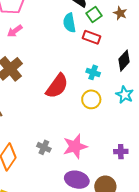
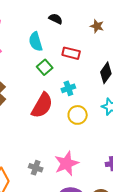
green square: (94, 14) -> (45, 67), moved
cyan semicircle: (69, 23) -> (36, 42), moved
cyan cross: (93, 72) -> (68, 88), moved, turned -32

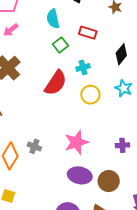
gray cross: (36, 168) -> (34, 146), moved

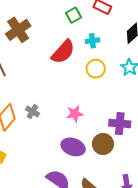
pink star: (76, 142) -> (75, 114), size x0.7
purple cross: (122, 145) -> (120, 124), size x1.5
brown circle: (109, 181) -> (103, 144), moved

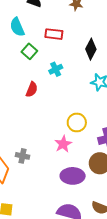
red semicircle: (63, 52) -> (32, 89), size x0.6
yellow circle: (96, 69) -> (77, 122), moved

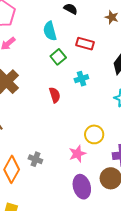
red semicircle: (32, 89) -> (55, 95), turned -49
purple ellipse: (73, 176) -> (82, 187), turned 65

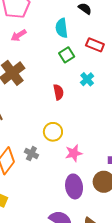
cyan cross: (81, 79) -> (87, 79), turned -32
yellow circle: (94, 134) -> (53, 132), moved

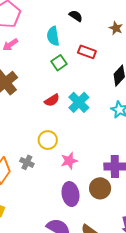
cyan cross: (87, 79) -> (79, 102), moved, size x1.5
red semicircle: (58, 92) -> (52, 100), turned 70

